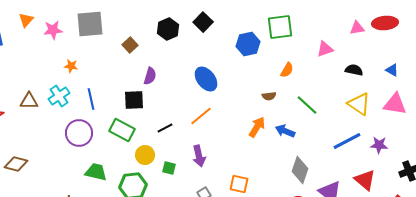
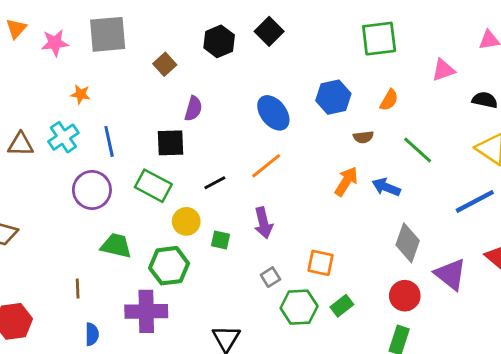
blue hexagon: (248, 44) -> (333, 97), moved

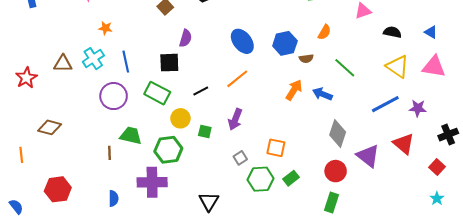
blue hexagon: (333, 97) -> (285, 43), moved
purple arrow: (263, 223) -> (235, 119), turned 35
brown line: (78, 289) -> (109, 153), moved

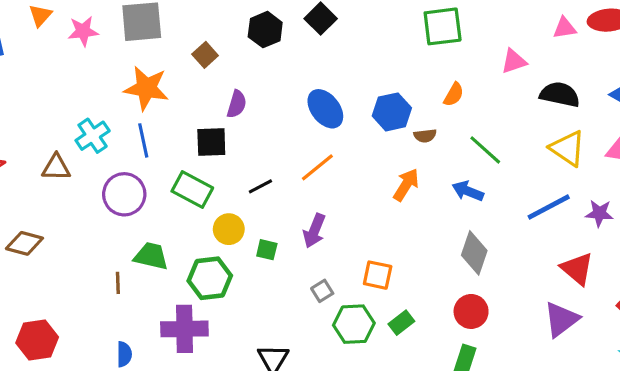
orange star: (105, 28) -> (146, 88), moved, size x2.0
black semicircle: (392, 32) -> (560, 95), size x1.4
brown triangle: (63, 64) -> (56, 167), moved
blue arrow: (322, 94) -> (468, 191), moved
purple triangle: (368, 156) -> (561, 319), moved, turned 45

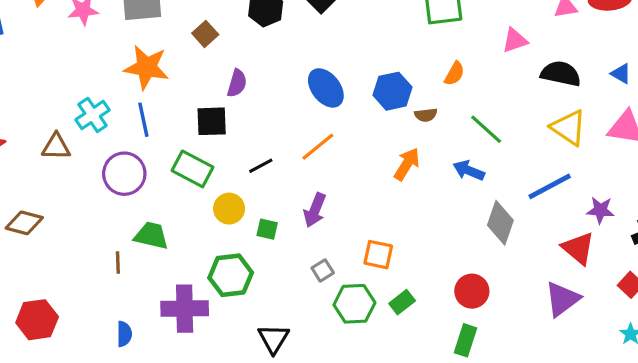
purple star: (599, 213) -> (600, 210), moved
gray diamond: (474, 253) -> (500, 223), moved
green hexagon: (210, 278) -> (231, 275), moved

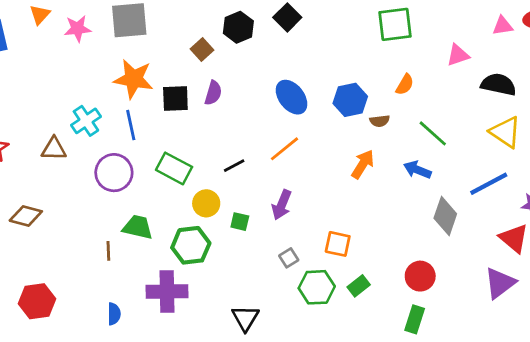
brown square: (205, 34) -> (202, 50), moved
black square: (212, 121) -> (175, 98), moved
green hexagon: (231, 275) -> (191, 245), moved

